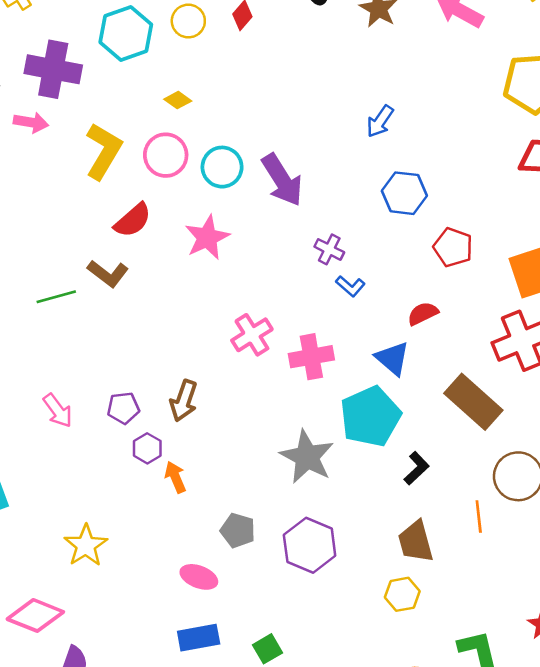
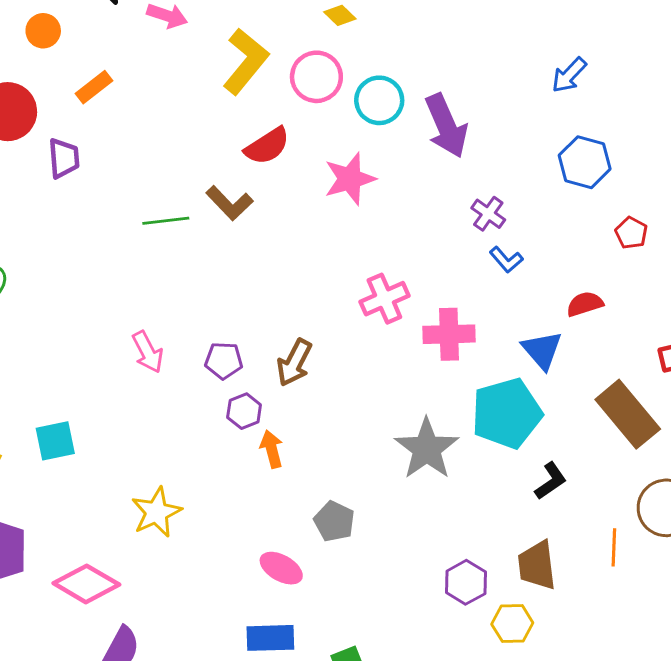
red pentagon: (453, 247) -> (631, 233), size x0.7
purple hexagon: (310, 545) -> (466, 582), moved, size x0.7

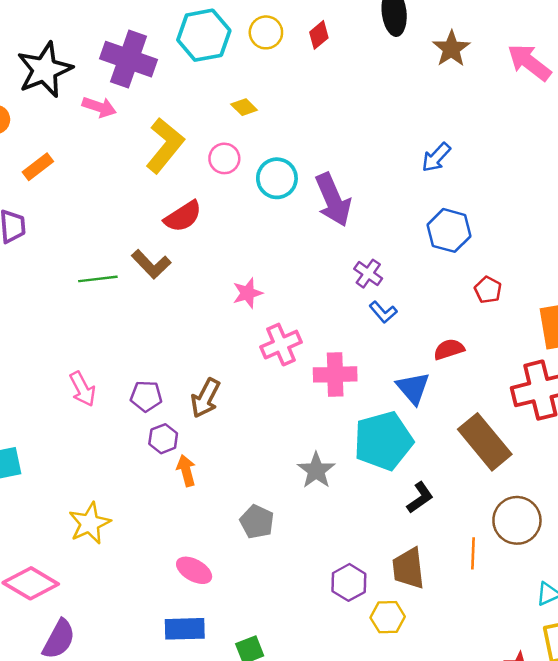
pink circle: (316, 77) -> (224, 158), size x0.7
pink star: (350, 179) -> (248, 293), moved, size x0.7
gray star: (427, 449) -> (316, 470), size x0.7
gray pentagon: (334, 521) -> (257, 522), moved

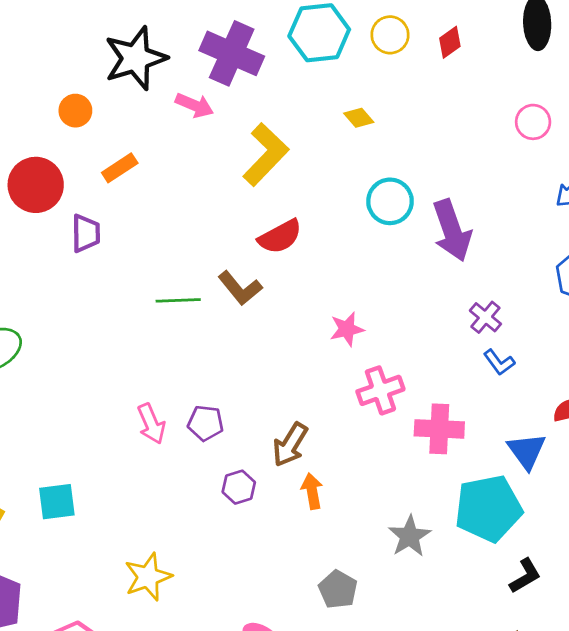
pink circle: (224, 158) -> (533, 122), moved
purple pentagon: (146, 396) -> (206, 423), moved
orange arrow: (186, 471) -> (312, 491), moved

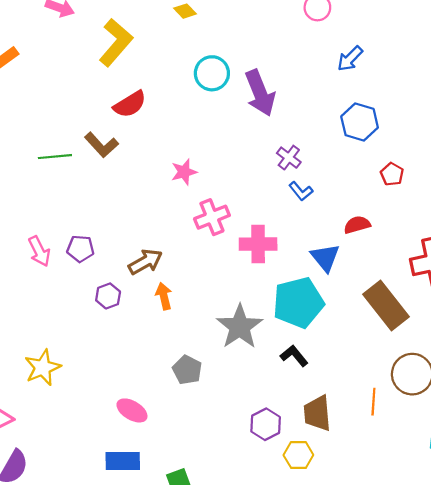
brown arrow: (290, 445) -> (145, 262), turned -148
gray star: (410, 536) -> (240, 327), size x1.4
black L-shape: (525, 576) -> (294, 356), moved, turned -96

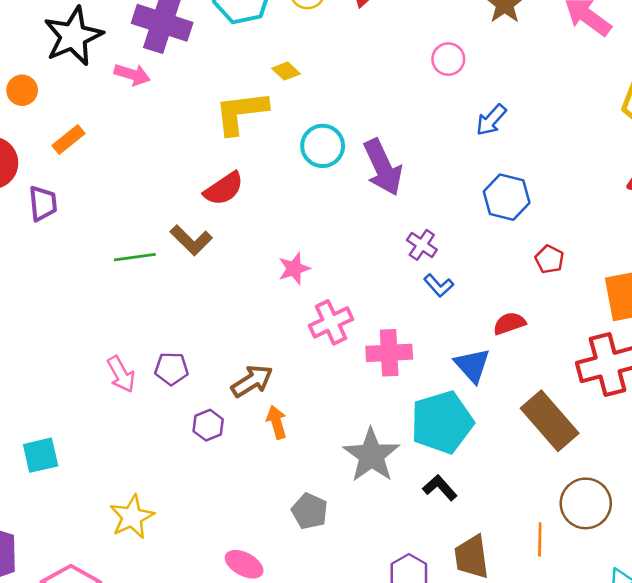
yellow L-shape: (116, 42) -> (241, 112), moved, turned -135

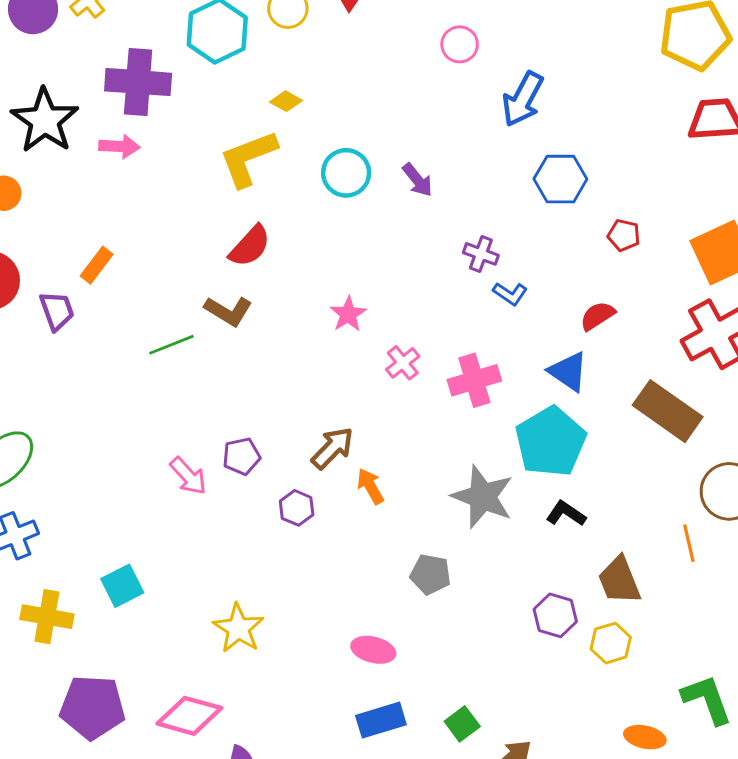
blue arrow: (491, 120) -> (523, 99), size x1.4
orange rectangle: (68, 139) -> (97, 265), moved
purple arrow: (383, 167) -> (417, 180), size x0.6
pink cross: (331, 322) -> (403, 363), size x0.7

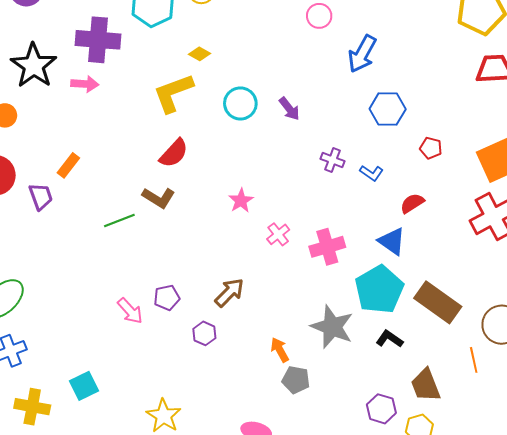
blue L-shape: (510, 294) -> (371, 173), moved
brown rectangle: (668, 411) -> (438, 302), moved
orange arrow: (370, 486) -> (280, 350), moved

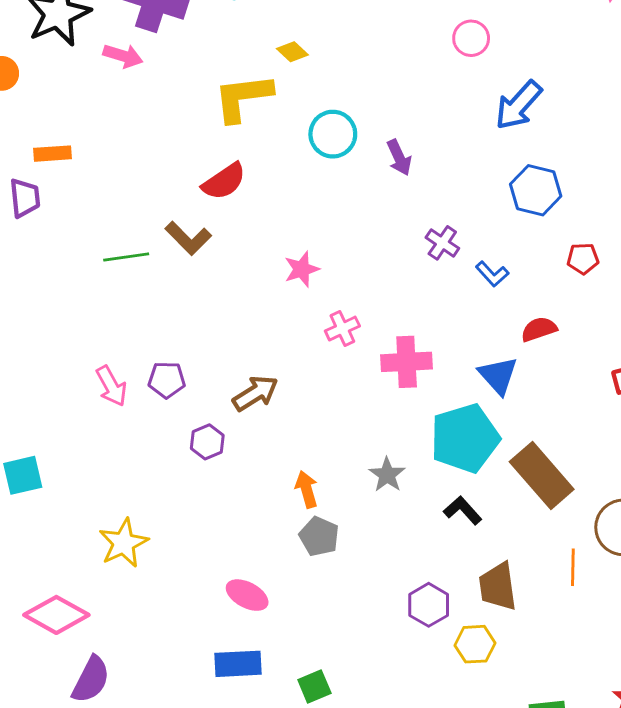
red pentagon: (431, 148) -> (583, 259), turned -30
orange rectangle: (68, 165) -> (52, 154), moved, turned 35
gray star: (332, 327) -> (387, 475), size x0.6

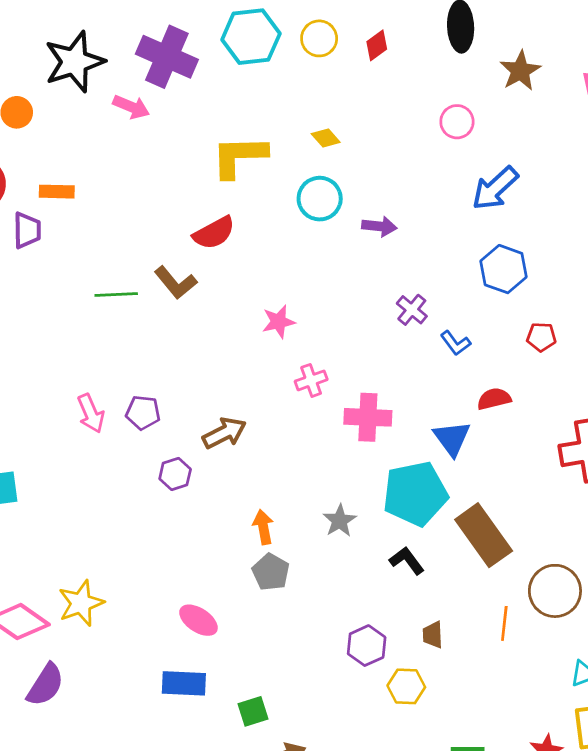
yellow diamond: (292, 52) -> (326, 138), moved
purple arrow: (399, 158) -> (379, 226), turned -64
yellow star: (124, 543) -> (81, 603), moved
brown trapezoid: (498, 587) -> (433, 635), size x0.6

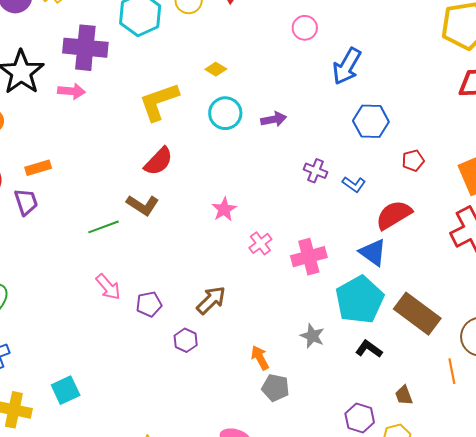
red semicircle: (494, 399) -> (394, 215), size x1.5
pink arrow: (91, 413) -> (108, 287), moved

